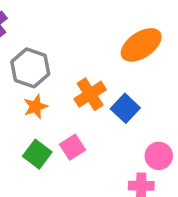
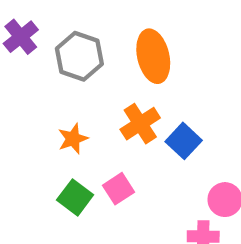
orange ellipse: (141, 45) -> (153, 56), moved, turned -69
gray hexagon: (30, 68) -> (79, 56), moved

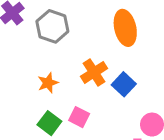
orange ellipse: (153, 56) -> (125, 28), moved
pink square: (119, 189) -> (79, 117), turned -30

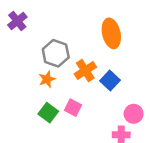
gray hexagon: (52, 26) -> (56, 53), moved

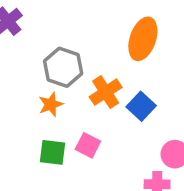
orange ellipse: (111, 33) -> (143, 39), turned 32
green square: (48, 113) -> (52, 152), turned -30

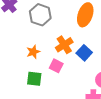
gray hexagon: (63, 67) -> (40, 15), moved
pink square: (88, 145) -> (56, 66), moved

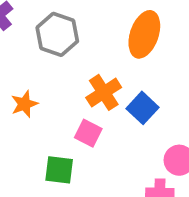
orange star: (33, 52) -> (24, 104), moved
green square: (34, 79) -> (59, 170), moved

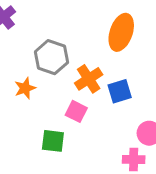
gray hexagon: (57, 34) -> (51, 57), moved
blue square: (142, 108) -> (120, 91), turned 30

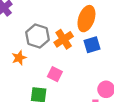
orange cross: (89, 79) -> (64, 39), moved
blue square: (120, 91) -> (92, 45), moved

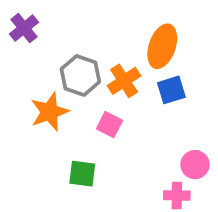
orange star: (19, 58) -> (49, 112), size x1.5
pink square: (55, 74) -> (109, 125), moved

